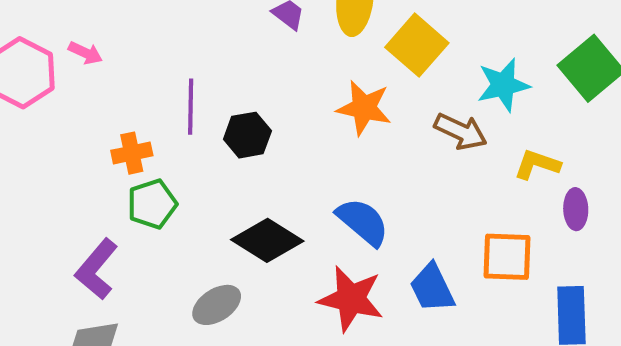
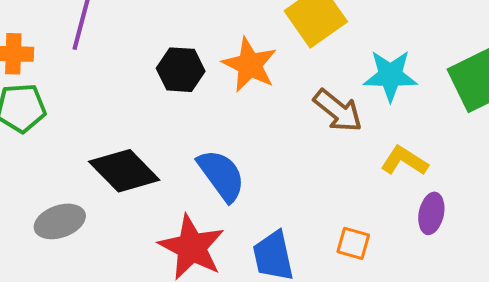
black hexagon: (247, 135) -> (181, 70), moved
orange square: (507, 257) -> (353, 243), size x0.6

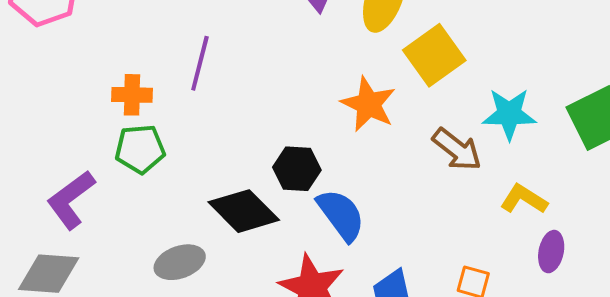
black hexagon: (181, 70) -> (297, 169), moved

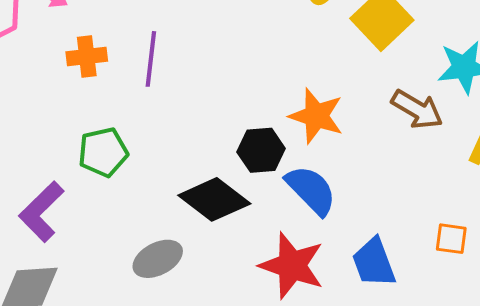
orange cross: (132, 95) -> (87, 56), moved
orange star: (368, 104) -> (316, 116), moved

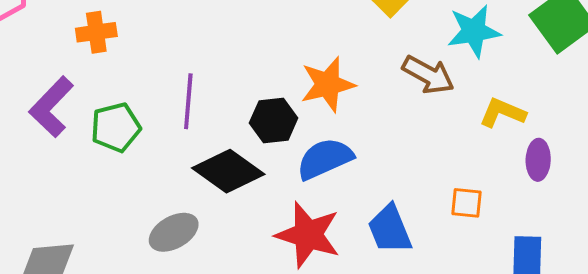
purple line: (151, 59) -> (188, 101), moved
orange star: (316, 116) -> (328, 84), turned -30
blue semicircle: (311, 190) -> (325, 159), turned -68
purple L-shape: (42, 212) -> (51, 107), moved

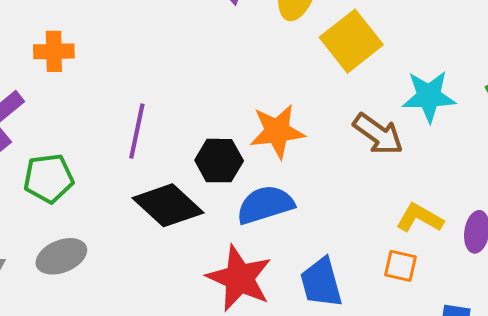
yellow L-shape: (502, 113) -> (420, 218), moved
green pentagon: (116, 127) -> (48, 178), moved
gray ellipse: (174, 232) -> (61, 256), moved

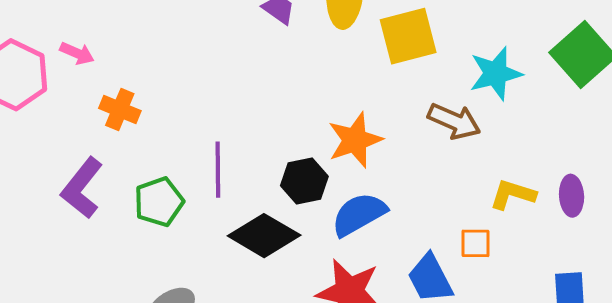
yellow square: (351, 41) -> (408, 36), turned 36
orange cross: (54, 51) -> (120, 109), turned 36
green pentagon: (48, 178) -> (159, 202), moved
orange square: (400, 266) -> (476, 243), moved

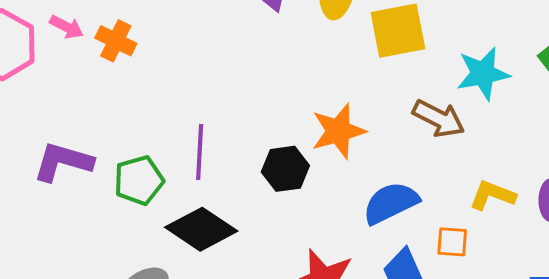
orange cross: (120, 109) -> (116, 41), moved
purple L-shape: (82, 188) -> (63, 162), turned 64
blue semicircle: (359, 214) -> (391, 203), moved
black diamond: (264, 236) -> (201, 229), moved

